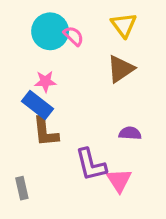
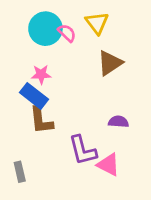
yellow triangle: (124, 25) -> (97, 23), moved
pink triangle: (119, 180) -> (108, 165), turned -30

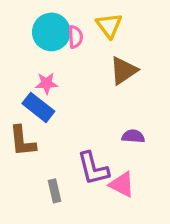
pink semicircle: (67, 33) -> (75, 37), turned 42
brown L-shape: (41, 120) -> (22, 141), moved
gray rectangle: (20, 172) -> (54, 191), moved

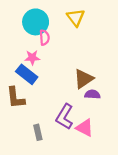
pink semicircle: (75, 37) -> (45, 38), moved
brown triangle: (124, 70) -> (84, 79), moved
purple L-shape: (93, 168) -> (65, 117), turned 45

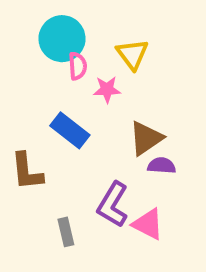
yellow triangle: (76, 17) -> (132, 54), moved
pink star: (32, 58) -> (107, 89), moved
blue rectangle: (27, 74) -> (70, 130), moved

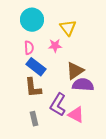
pink semicircle: (78, 66) -> (29, 48), moved
purple semicircle: (162, 166) -> (83, 85), size x1.5
brown L-shape: (27, 171) -> (33, 88), moved

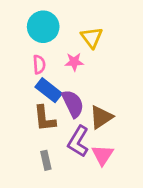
brown triangle: (75, 71) -> (101, 117), moved
purple semicircle: (83, 85) -> (73, 104), moved, turned 60
pink triangle: (76, 115) -> (103, 155), turned 36

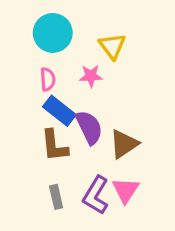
purple L-shape: (78, 141) -> (96, 195), moved

